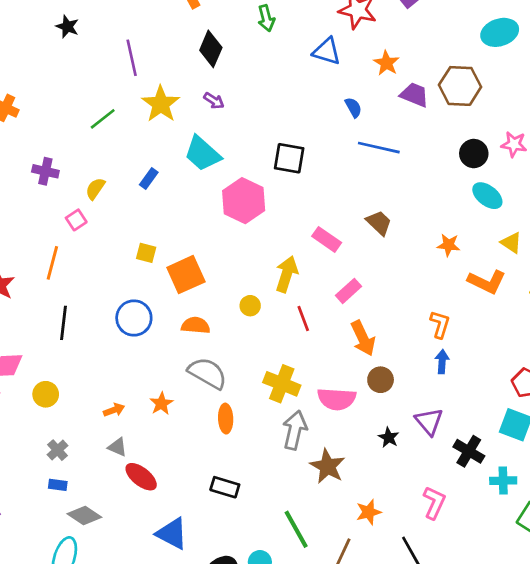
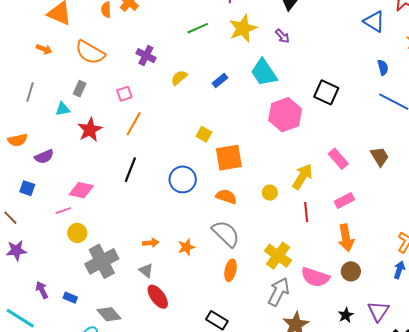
pink square: (76, 220) -> (124, 94), moved
yellow circle: (46, 394) -> (77, 233), moved
gray cross: (57, 450) -> (102, 261), size x2.0
blue rectangle: (58, 485) -> (70, 298), moved

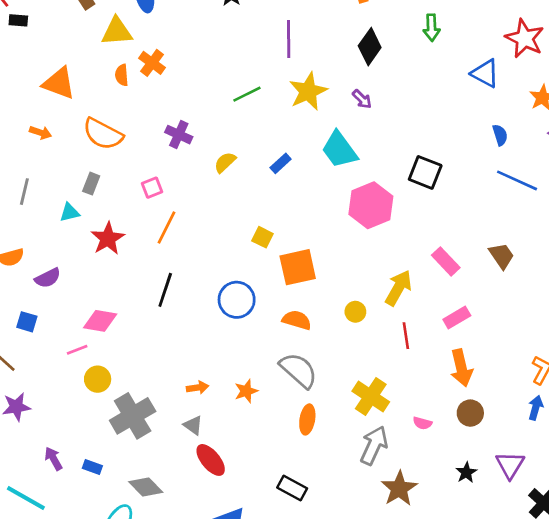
pink semicircle: (315, 277) -> (422, 423), size x0.5

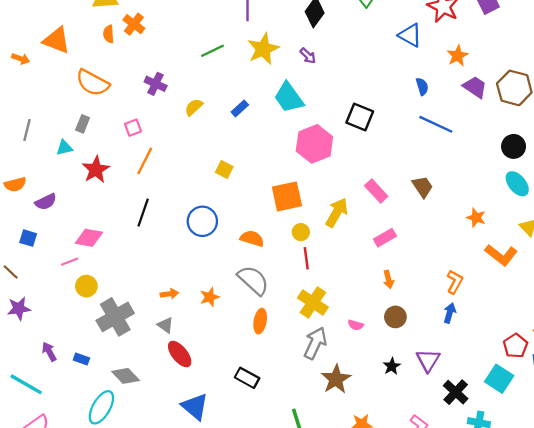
orange arrow: (41, 133) -> (21, 59), moved
orange square: (298, 267) -> (287, 196), moved
red line: (406, 336) -> (306, 258), moved
orange arrow: (461, 368) -> (388, 279), size x0.6

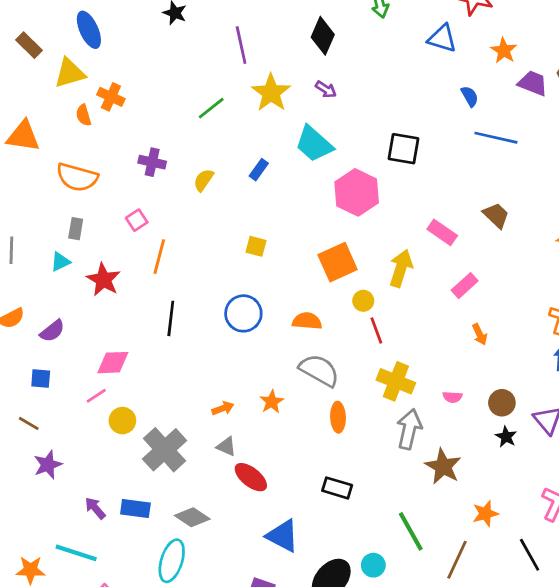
brown circle: (395, 317) -> (502, 403), moved
blue rectangle: (81, 359) -> (135, 509), size x1.5

